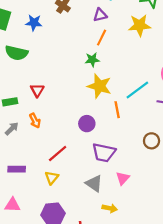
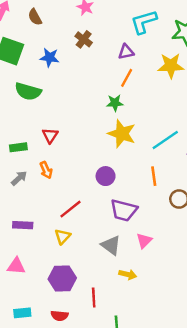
orange line: (117, 110) -> (154, 176), moved

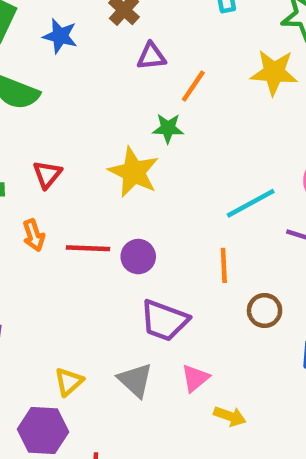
purple triangle: (126, 52) -> (151, 56), moved
yellow star: (122, 134) -> (134, 172), moved
red line: (70, 209) -> (88, 248), moved, turned 35
yellow triangle: (63, 236) -> (69, 382), moved
yellow arrow: (128, 274) -> (230, 416), moved

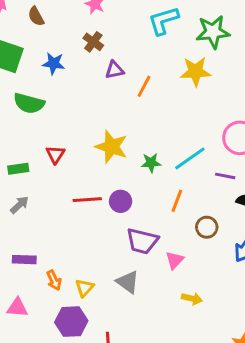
green star: (168, 128) -> (151, 163), moved
orange arrow: (34, 235) -> (54, 280), moved
orange line: (224, 265) -> (177, 201), turned 30
pink triangle: (195, 378) -> (175, 260), moved

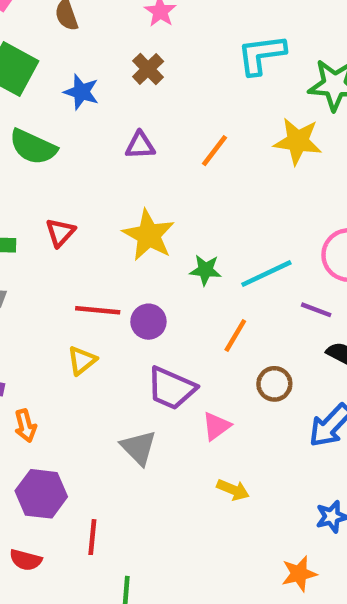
purple triangle: (115, 70) -> (140, 145), moved
yellow triangle: (85, 288) -> (82, 360), moved

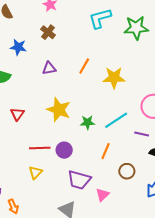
yellow star: (298, 141) -> (114, 78), moved

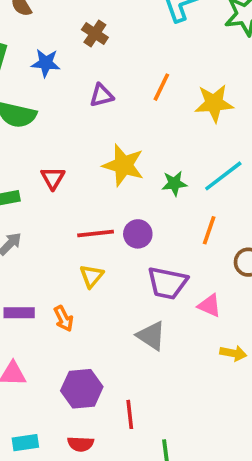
pink triangle: (102, 195) -> (209, 305), turned -48
orange arrow: (13, 206) -> (64, 319), moved

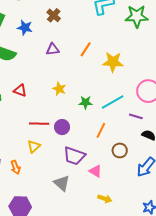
yellow star: (123, 165) -> (59, 89), size x0.6
red triangle: (53, 178) -> (20, 90), turned -48

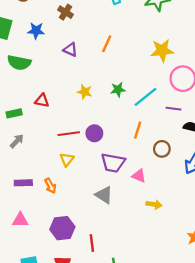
purple triangle: (53, 49) -> (70, 50), turned 40
yellow star: (113, 62) -> (162, 51), moved
green star: (86, 102) -> (118, 90), moved

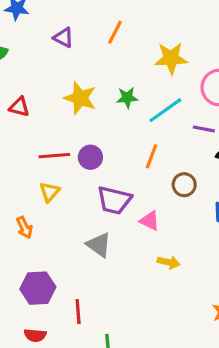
yellow star: (162, 51) -> (171, 58), moved
yellow star: (85, 92) -> (80, 98), size x1.5

